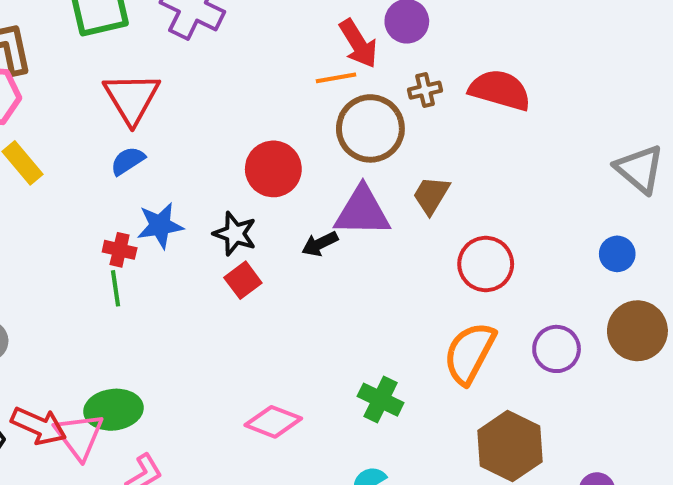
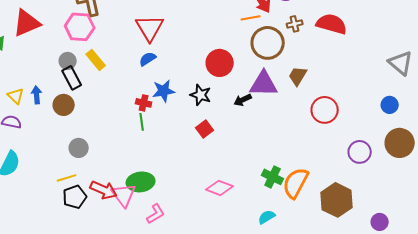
red square: (243, 280) -> (205, 129), moved
orange semicircle: (470, 353) -> (296, 183), moved

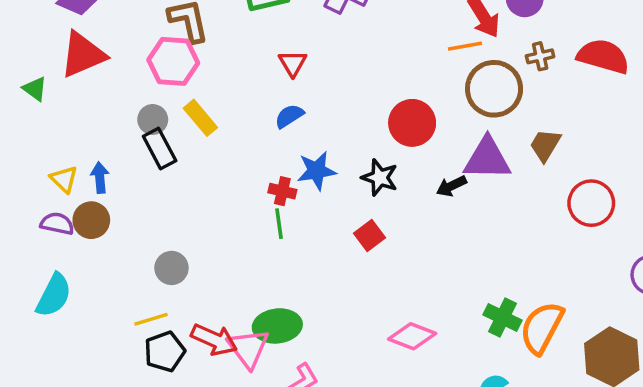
red triangle: (150, 28) -> (293, 63), size x0.6
brown circle: (64, 105) -> (91, 220), moved
red square: (205, 129) -> (369, 236), moved

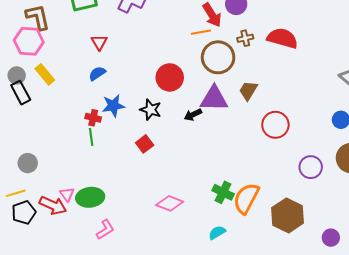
pink triangle: (248, 348) -> (67, 194), moved, size x0.6

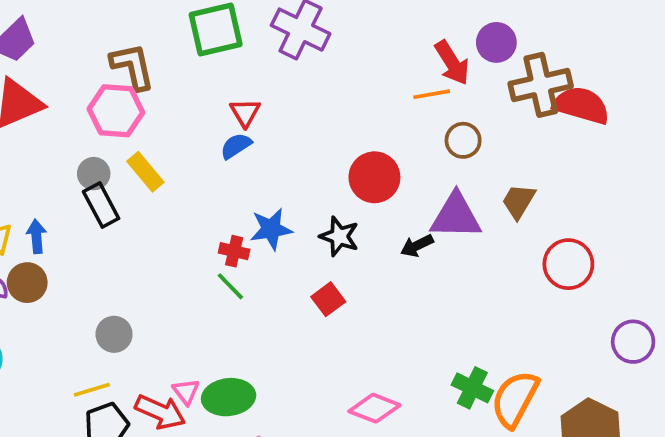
brown cross: (245, 38) -> (541, 85), moved, size x2.0
brown circle: (218, 57) -> (463, 140), size x0.6
blue semicircle: (97, 73) -> (236, 146), moved
green line: (91, 137) -> (230, 286), turned -36

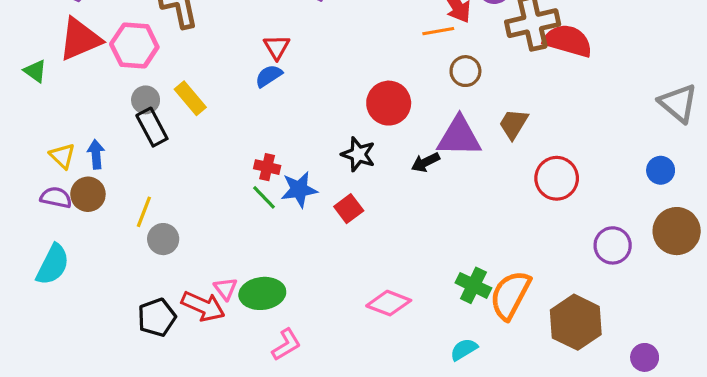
pink hexagon: (116, 111) -> (134, 46), moved
blue star: (271, 229) -> (299, 189), moved
yellow line: (92, 390) -> (144, 212), moved, turned -52

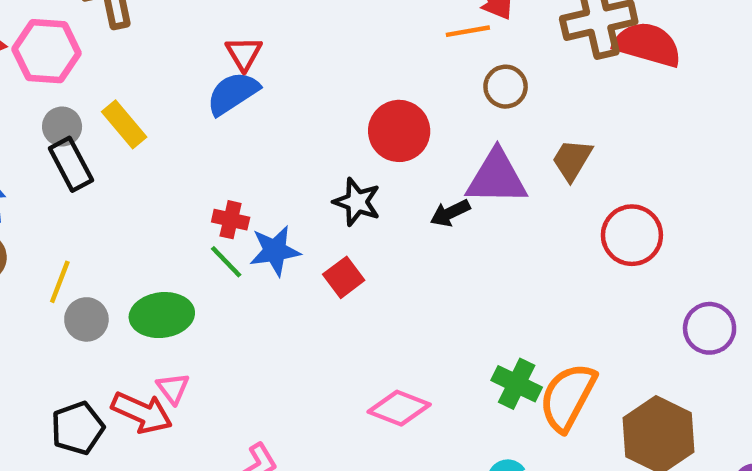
blue semicircle: (269, 76) -> (233, 93), size x1.4
green ellipse: (262, 293) -> (162, 315), moved

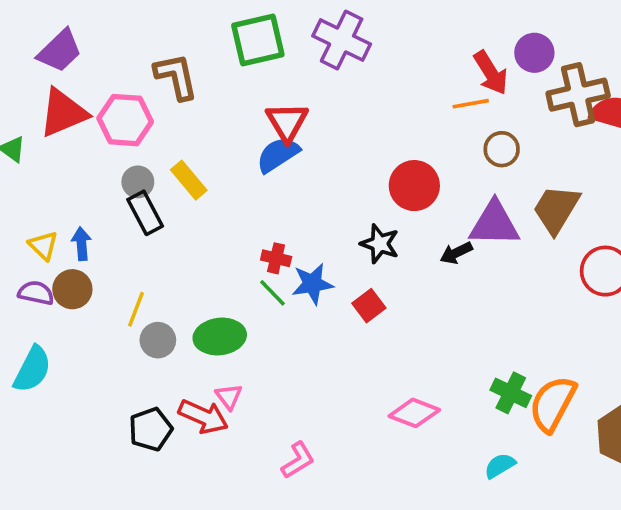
red triangle: (244, 53) -> (287, 122), size x1.4
brown trapezoid: (572, 160) -> (556, 209), size x1.4

